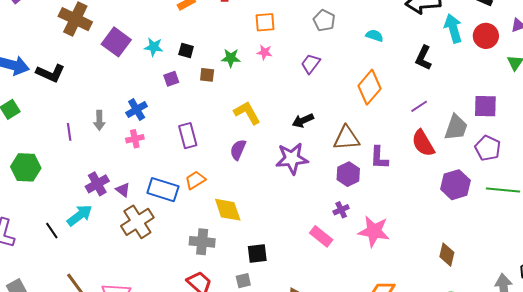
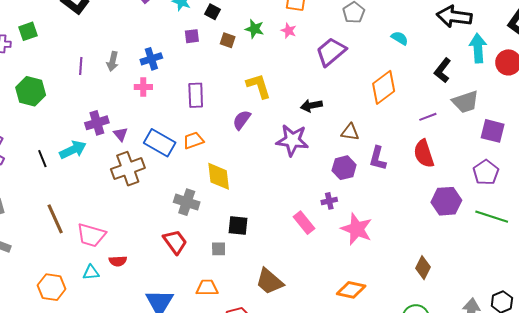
purple trapezoid: (311, 64) -> (331, 52), size x1.5
gray trapezoid: (456, 128) -> (465, 102), moved, turned 40
brown triangle: (346, 138) -> (350, 132), size x0.7

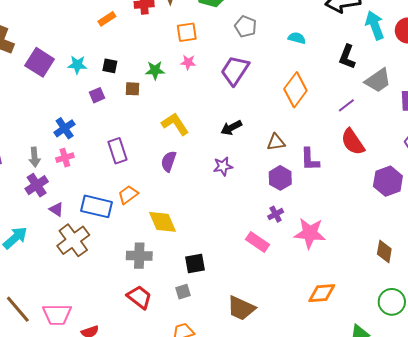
gray arrow: (113, 61) -> (35, 157), moved
purple cross: (97, 123) -> (37, 185), moved
purple star: (292, 140) -> (223, 166), size x0.6

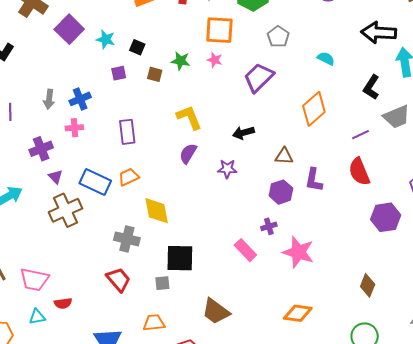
orange square: (187, 32) -> (219, 30), size x1.4
gray arrow: (35, 157) -> (49, 99), moved
purple semicircle: (169, 161) -> (188, 153), moved
black square: (195, 264) -> (180, 258), size x1.4

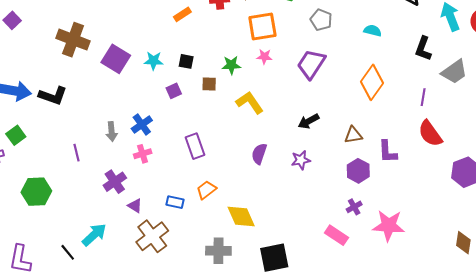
yellow L-shape: (189, 117) -> (250, 103), moved
purple line: (360, 135) -> (423, 97), turned -42
blue rectangle: (95, 182) -> (175, 202), size x0.6

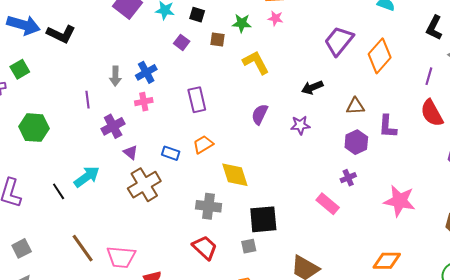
purple trapezoid: (311, 64) -> (339, 41), moved
purple square: (174, 91) -> (182, 42), turned -35
purple line: (77, 153) -> (88, 100), moved
pink star: (389, 226) -> (400, 201), moved

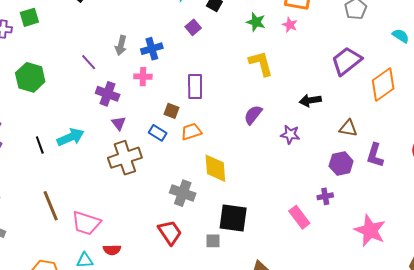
brown square: (218, 40) -> (172, 111), moved
purple line: (88, 100) -> (89, 62), turned -48
purple cross: (113, 126) -> (108, 94), turned 35

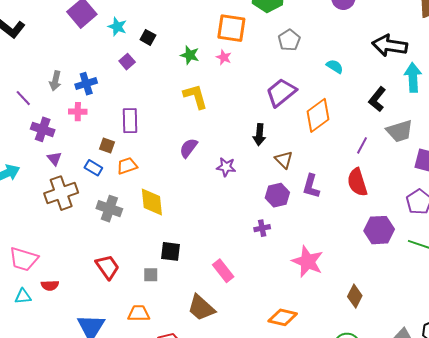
black arrow: (310, 100) -> (259, 135), moved, turned -75
brown triangle: (348, 128) -> (284, 160), turned 36
gray cross: (183, 193) -> (109, 209), moved
pink rectangle: (299, 217) -> (223, 271), moved
black square: (233, 218) -> (170, 251), size x0.7

